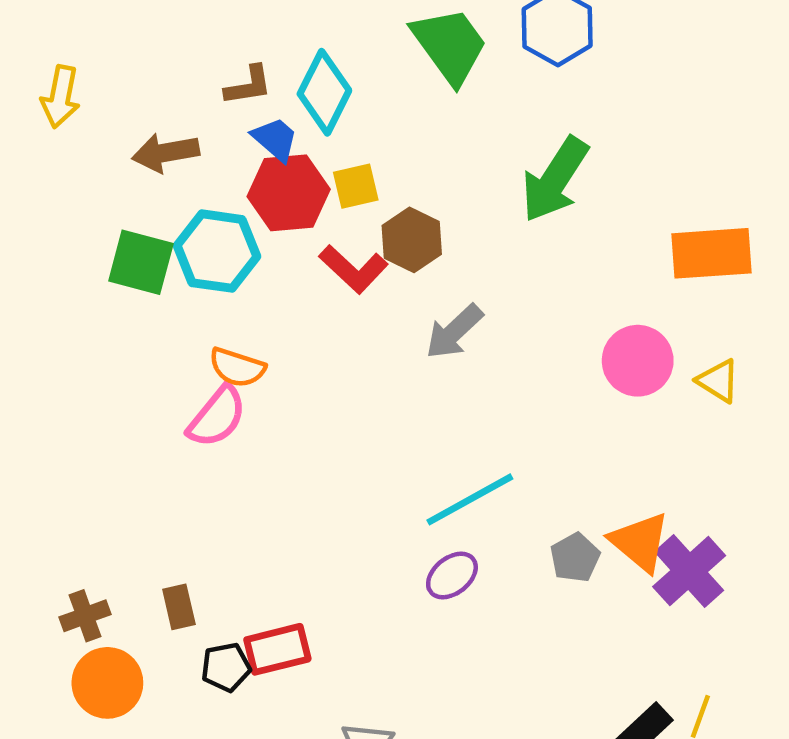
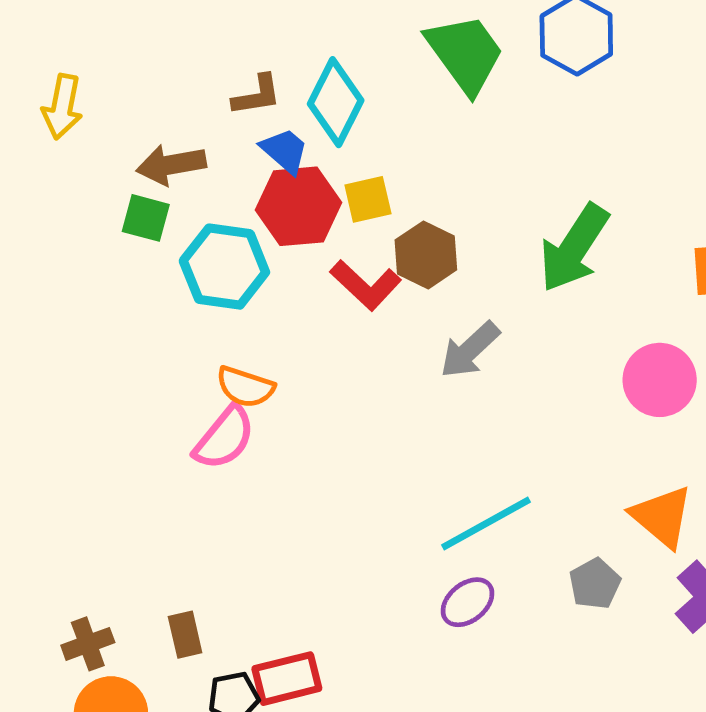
green arrow: (555, 179) -> (574, 248), moved
green square: (141, 262) -> (146, 218), moved, size x0.7
orange triangle: (640, 542) -> (662, 517), moved

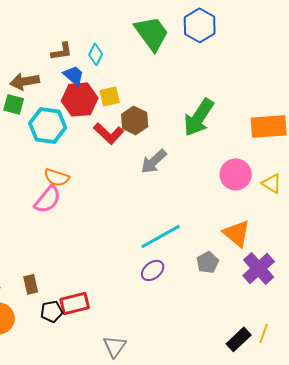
cyan diamond: (336, 102) -> (96, 54), size x0.6

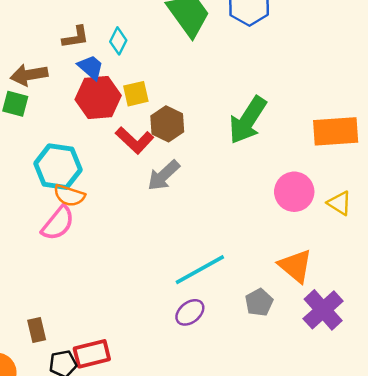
cyan hexagon: (48, 125) -> (58, 167), moved
gray arrow: (154, 161) -> (164, 175), moved

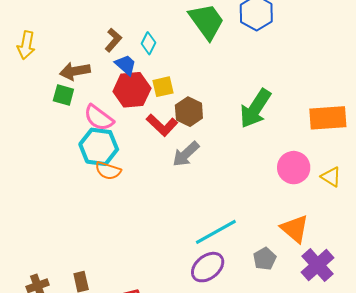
brown L-shape: (76, 37) -> (113, 40), turned -40
pink semicircle: (58, 223) -> (99, 118), moved, turned 88
purple ellipse: (190, 312) -> (208, 267), size x1.4

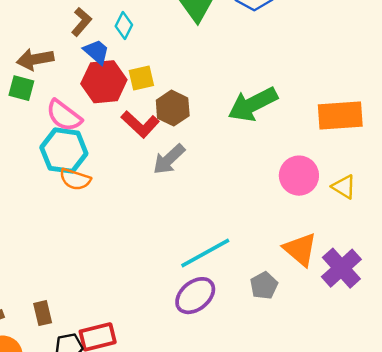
green arrow: (255, 108) -> (253, 104), turned 30
purple cross: (317, 265) -> (341, 268), moved

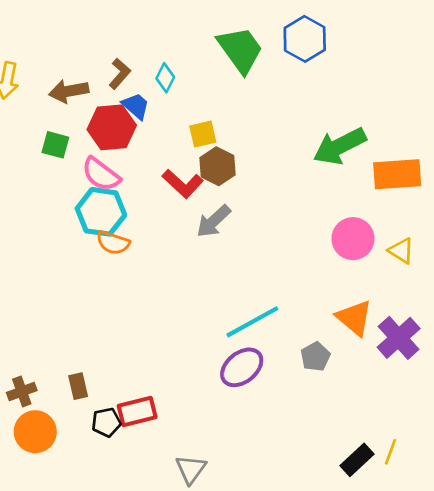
brown arrow: (35, 59) -> (69, 91), moved
yellow square: (141, 78) -> (203, 134), moved
red hexagon: (104, 82) -> (112, 127), moved
green arrow: (253, 104) -> (340, 146), moved

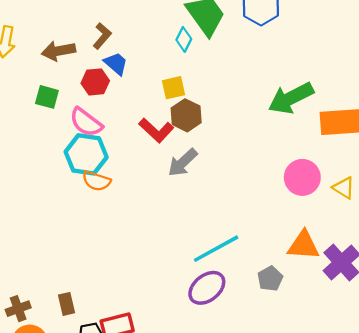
cyan diamond: (165, 78) -> (184, 39), moved
red hexagon: (112, 127) -> (95, 82), size x0.7
orange triangle: (354, 318) -> (303, 245), turned -36

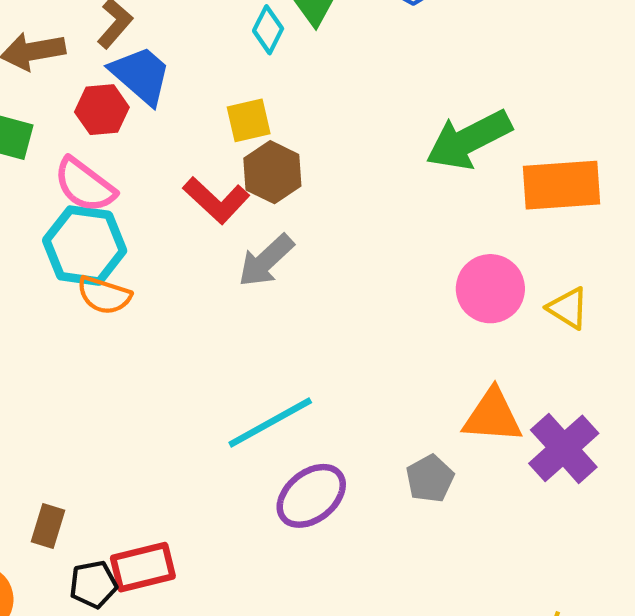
blue trapezoid: (116, 64) -> (141, 75), size x1.4
cyan line: (216, 249) -> (270, 423), moved
brown rectangle: (66, 304) -> (48, 526), turned 30

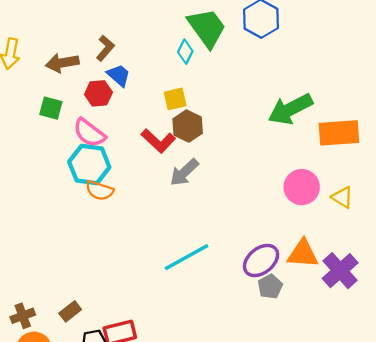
blue trapezoid: (141, 75) -> (119, 75), size x0.7
purple ellipse: (311, 496) -> (261, 260), moved
brown rectangle: (48, 526) -> (70, 311), turned 35

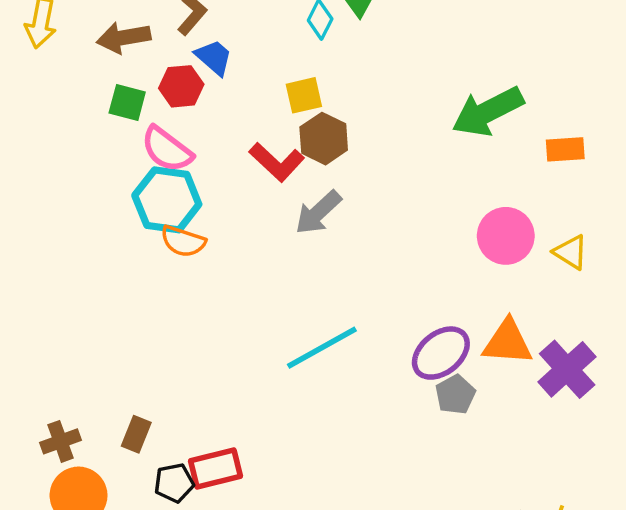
green square: (51, 108) -> (127, 103), moved
orange rectangle: (339, 133) -> (565, 149), size x0.6
brown rectangle: (70, 311) -> (136, 434), turned -30

